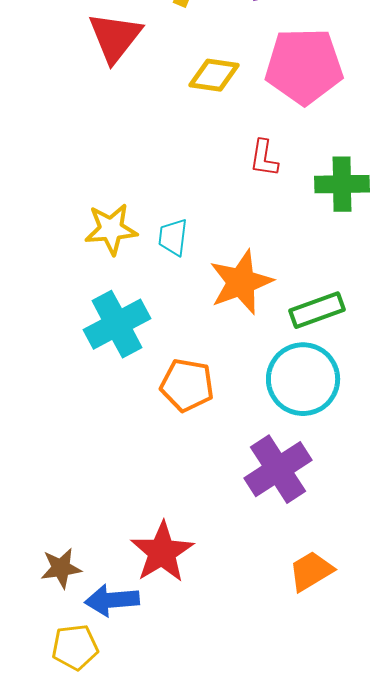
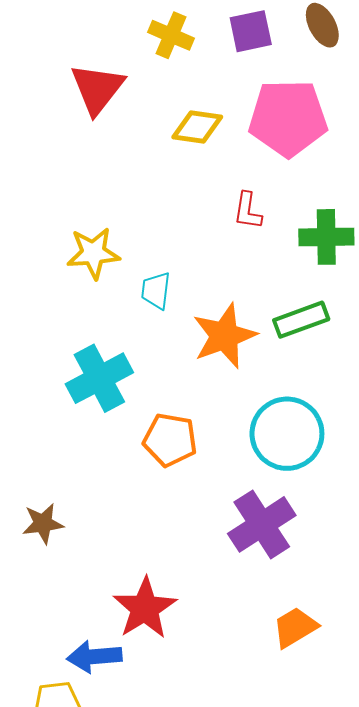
yellow star: (111, 229) -> (93, 253), moved
green rectangle: (317, 310) -> (301, 320), moved
brown star: (61, 568) -> (43, 523), moved

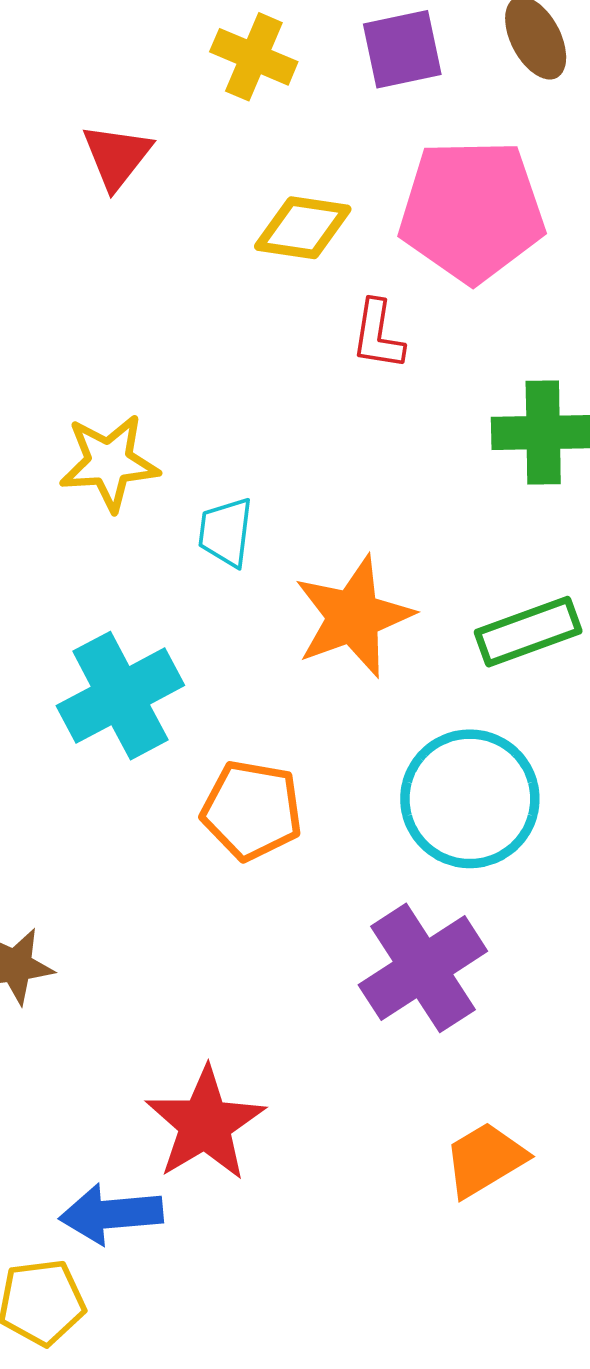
red triangle: (97, 89) -> (117, 156), size x0.7
red L-shape: (248, 211) -> (378, 335), moved
green rectangle: (301, 320) -> (528, 632), moved

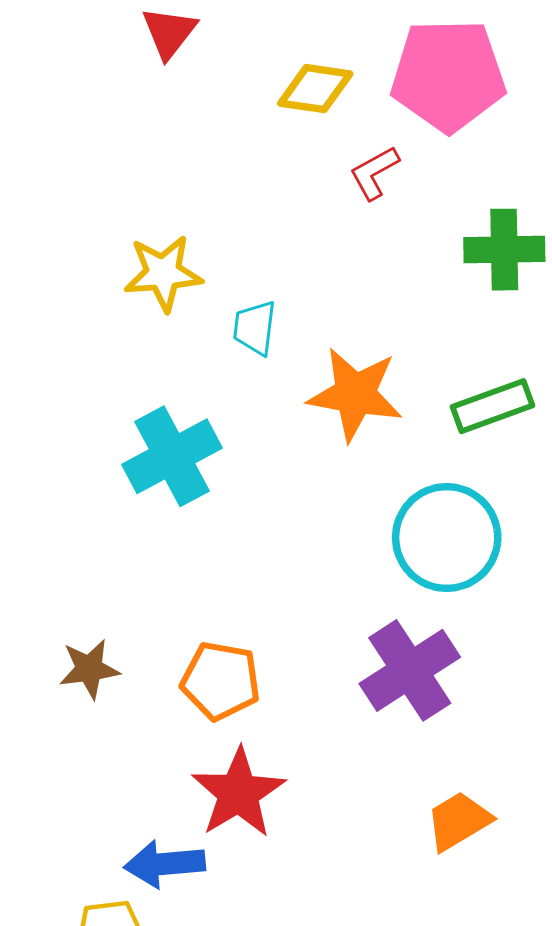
red L-shape: (378, 335) -> (374, 173), turned 52
orange star: (353, 617) -> (355, 394), turned 30
orange pentagon: (252, 810) -> (221, 681), moved

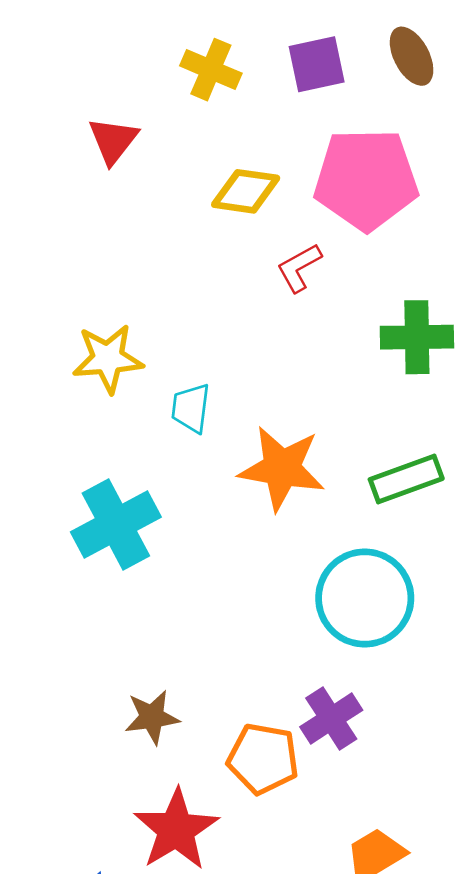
brown star: (89, 669) -> (152, 717), moved
purple cross: (410, 670) -> (331, 719), size x0.7
orange pentagon: (221, 681) -> (263, 759), moved

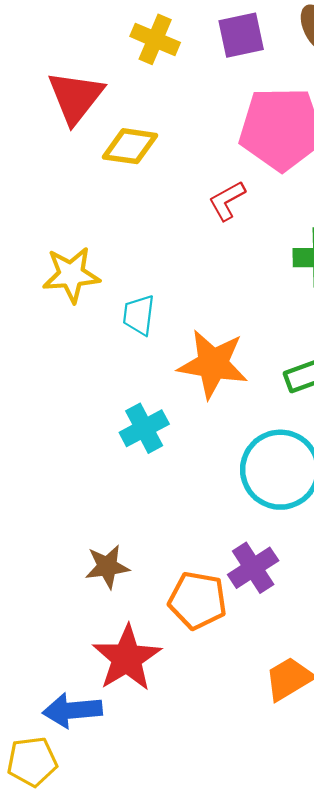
red triangle: (113, 140) -> (76, 97), size x1.4
yellow diamond: (246, 191) -> (130, 146), moved
cyan cross: (116, 524) -> (144, 428), moved, size x0.7

